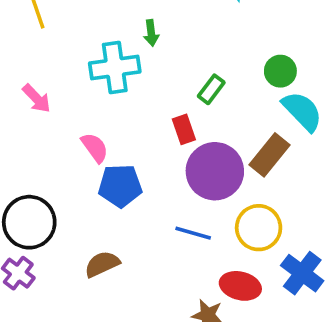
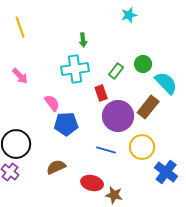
cyan cross: (115, 67) -> (75, 69), moved
green circle: (280, 71) -> (143, 64), moved
red ellipse: (240, 286) -> (92, 183), moved

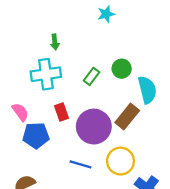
cyan semicircle: (166, 83) -> (147, 90), turned 30
red rectangle: (101, 93) -> (61, 112), moved

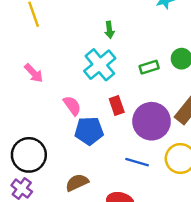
cyan cross: (46, 74) -> (100, 65), turned -32
green rectangle: (92, 76) -> (149, 67), turned 36

